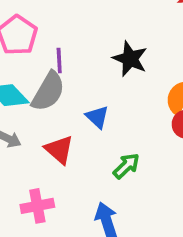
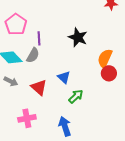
gray semicircle: (48, 91) -> (33, 55), size x0.7
blue triangle: (97, 117) -> (64, 77), moved

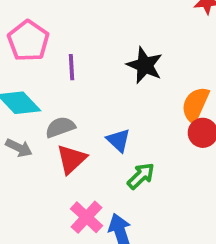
gray semicircle: (33, 55) -> (60, 127), moved, turned -140
red triangle: (39, 87) -> (71, 159), turned 36
pink cross: (27, 118) -> (86, 217), moved, turned -36

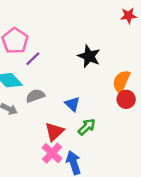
purple line: (71, 67) -> (33, 59), moved, turned 49
red triangle: (71, 159) -> (54, 132), moved

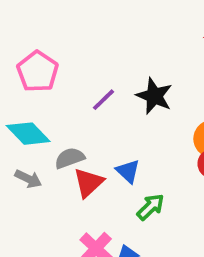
purple line: (33, 59) -> (104, 100), moved
red triangle: (54, 132) -> (88, 183), moved

